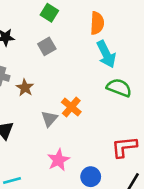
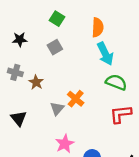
red L-shape: (124, 147) -> (121, 114), moved

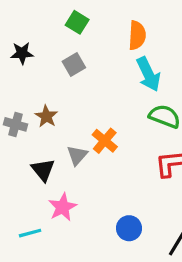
gray cross: (15, 72) -> (16, 124), moved
black triangle: (19, 118) -> (43, 170), moved
pink star: (65, 144) -> (63, 207), moved

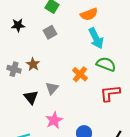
orange semicircle: (137, 35) -> (89, 14), turned 66
orange cross: (105, 141) -> (80, 74), moved
pink star: (63, 207) -> (54, 120), moved

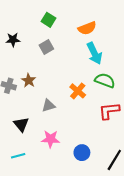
gray triangle: (52, 88) -> (48, 106), turned 32
black triangle: (31, 97) -> (21, 124), moved
pink star: (54, 120) -> (51, 139), turned 30

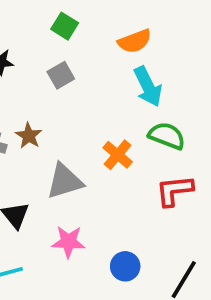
gray triangle: (48, 106) -> (65, 181), size x1.5

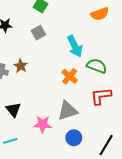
orange semicircle: (135, 41) -> (100, 14), moved
cyan arrow: (148, 87) -> (75, 46), moved
gray triangle: (65, 181) -> (68, 111), moved

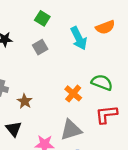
cyan arrow: (75, 46) -> (79, 38), moved
brown star: (21, 66) -> (25, 101), moved

